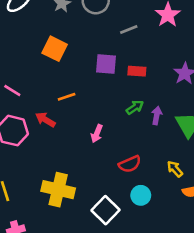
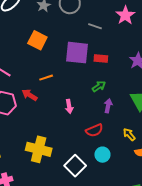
gray line: (129, 30) -> (95, 26), turned 40
purple square: (106, 64) -> (77, 53), size x1.4
purple arrow: (157, 115) -> (108, 106), moved
pink arrow: (97, 134) -> (69, 106), turned -32

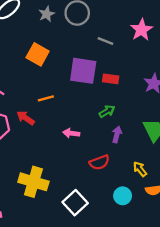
pink arrow: (69, 106) -> (71, 133), turned 104
cyan circle: (102, 155) -> (123, 196), moved

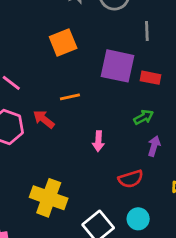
gray line: (105, 41) -> (147, 31), turned 63
orange square: (38, 54) -> (63, 43), turned 35
pink arrow: (71, 133) -> (98, 141), turned -98
cyan circle: (123, 196) -> (138, 219), moved

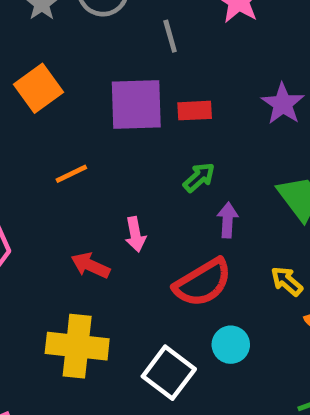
red arrow: (44, 119) -> (90, 265), moved
red semicircle: (131, 179) -> (203, 283), size x1.4

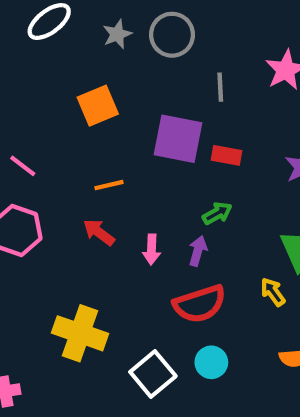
purple arrow: (228, 220) -> (198, 251), moved
red arrow: (90, 265) -> (99, 232), moved
yellow arrow: (287, 281) -> (273, 292), moved

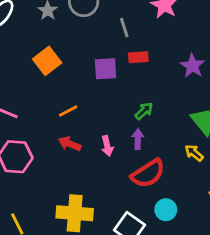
purple square: (178, 139) -> (105, 69), size x0.7
red rectangle: (227, 155) -> (138, 57), moved

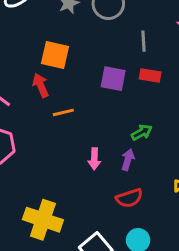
orange square: (47, 61) -> (55, 55), turned 36
red arrow: (70, 144) -> (41, 85), moved, turned 30
red semicircle: (148, 173) -> (129, 198), size x0.7

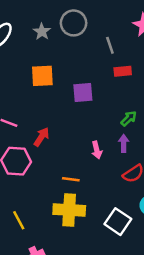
purple square: (113, 79) -> (83, 93), moved
red arrow: (41, 85) -> (42, 137), moved, turned 72
orange line: (63, 112) -> (71, 179), moved, turned 36

